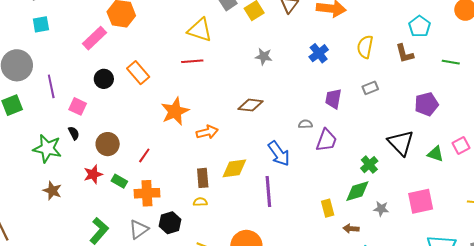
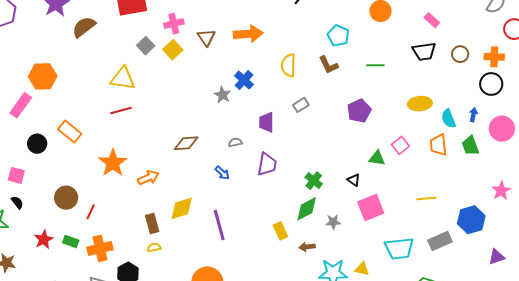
gray star: (264, 56) -> (222, 95), moved, turned 30
gray semicircle: (305, 124) -> (235, 142), moved
black triangle: (401, 143) -> (354, 180), moved, size x0.5
brown circle: (108, 144) -> (66, 198), moved
blue arrow: (279, 154) -> (222, 173), moved, size x0.6

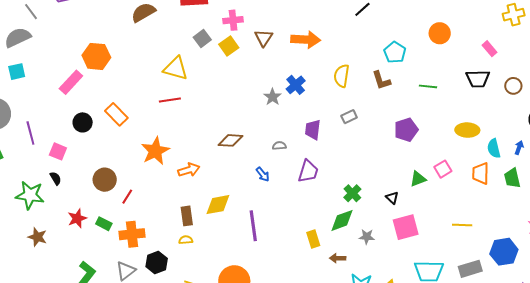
green triangle: (377, 158) -> (418, 179), turned -36

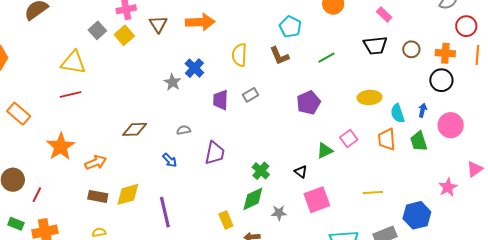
green line: (428, 86) -> (326, 58), turned -30
purple trapezoid: (313, 130) -> (221, 100), moved
brown rectangle: (187, 216) -> (98, 196), moved, turned -66

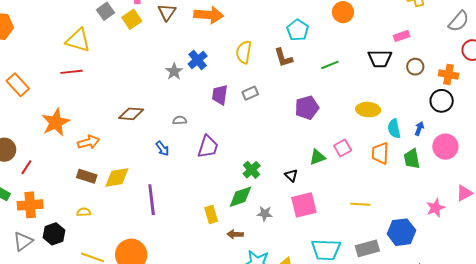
pink rectangle: (384, 14) -> (402, 36), moved, turned -70

